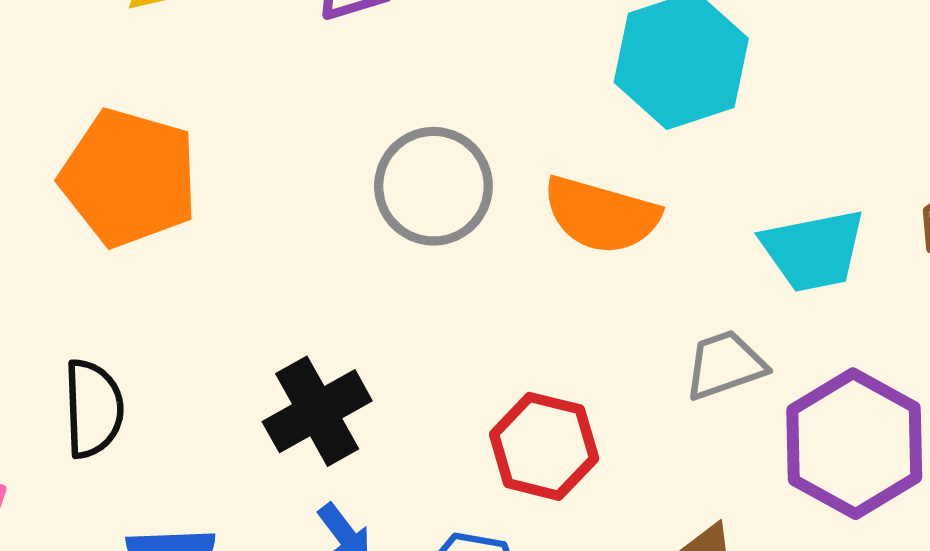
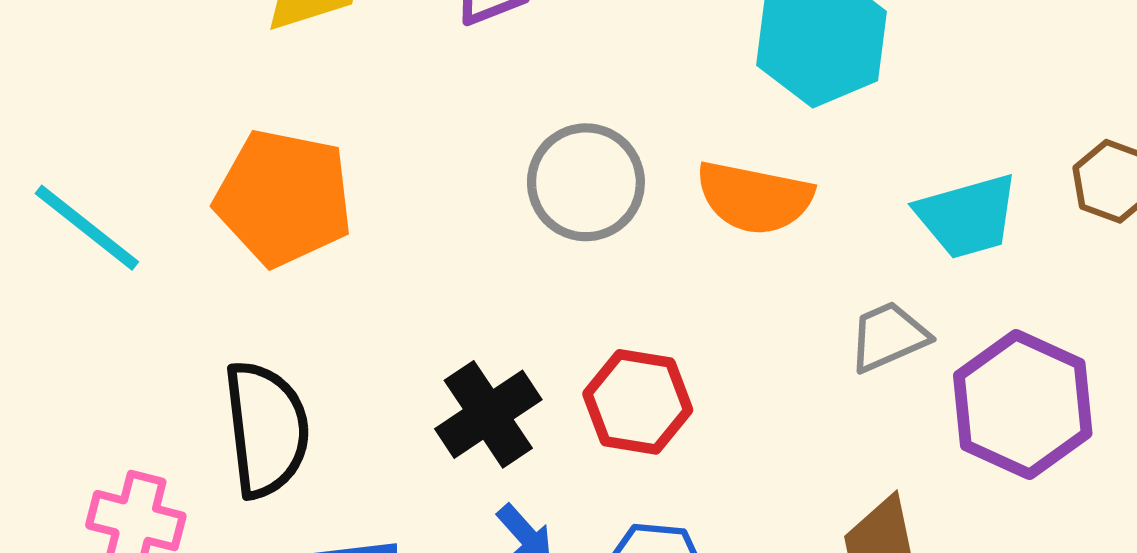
black semicircle: (93, 409) -> (266, 429), size x1.4
red hexagon: (544, 446) -> (638, 402), moved

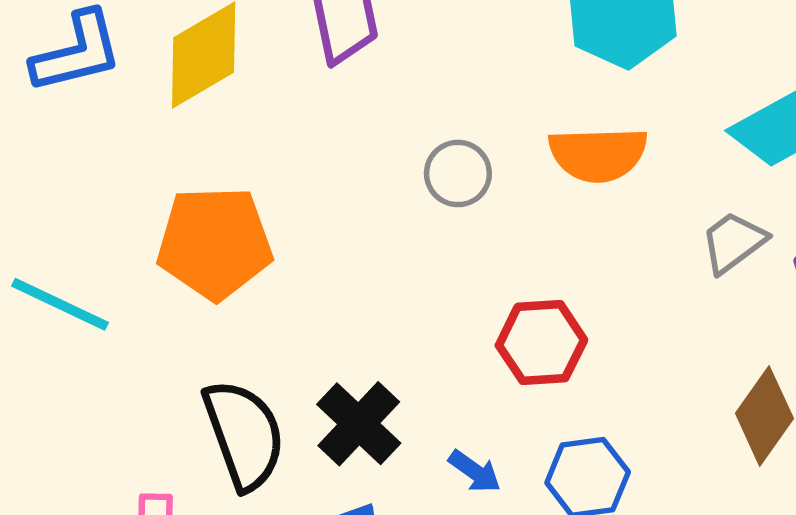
gray circle: (586, 182) -> (458, 174), size x0.7
black cross: (488, 414) -> (359, 424), moved

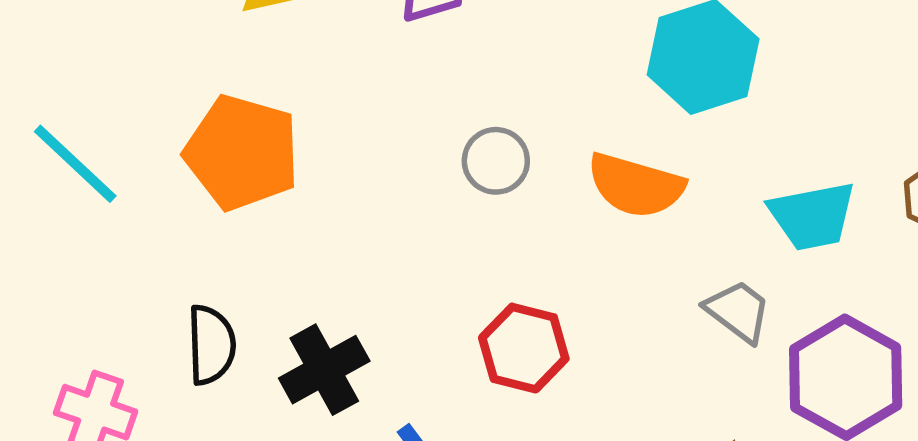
gray trapezoid: (733, 242) -> (738, 311), turned 56
black semicircle: (244, 435) -> (211, 345), size x0.7

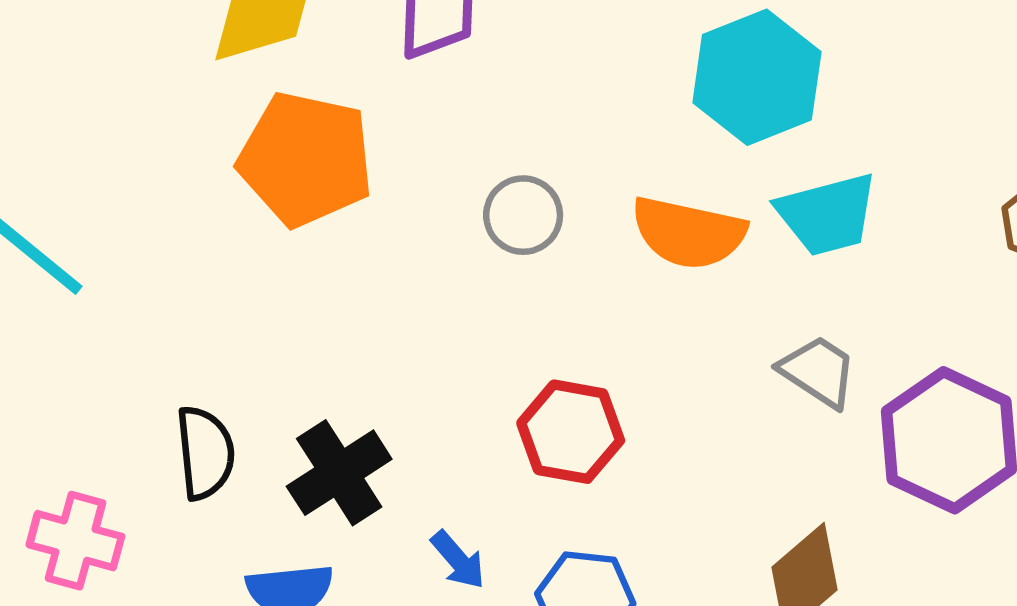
orange pentagon: (242, 152) -> (306, 159), moved
cyan trapezoid: (812, 216) -> (827, 214), moved

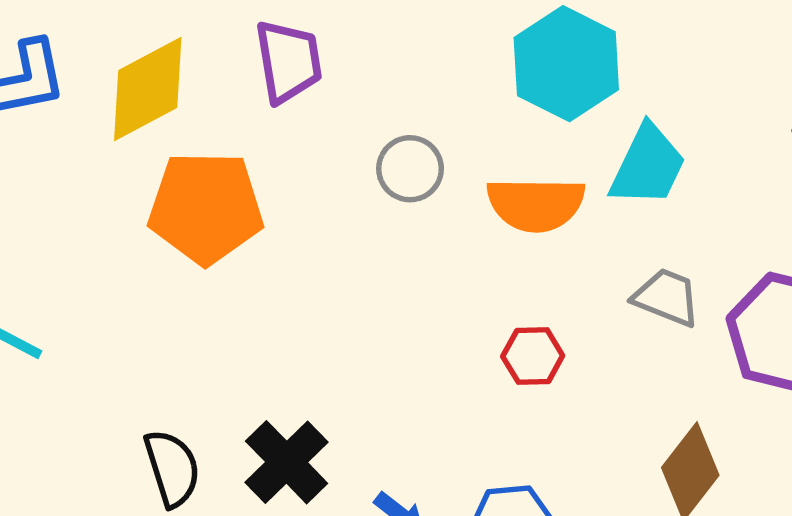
cyan trapezoid: (827, 214) -> (648, 166), turned -38
gray circle: (523, 215) -> (410, 169), moved
red hexagon: (571, 432) -> (533, 356), moved, size x0.7

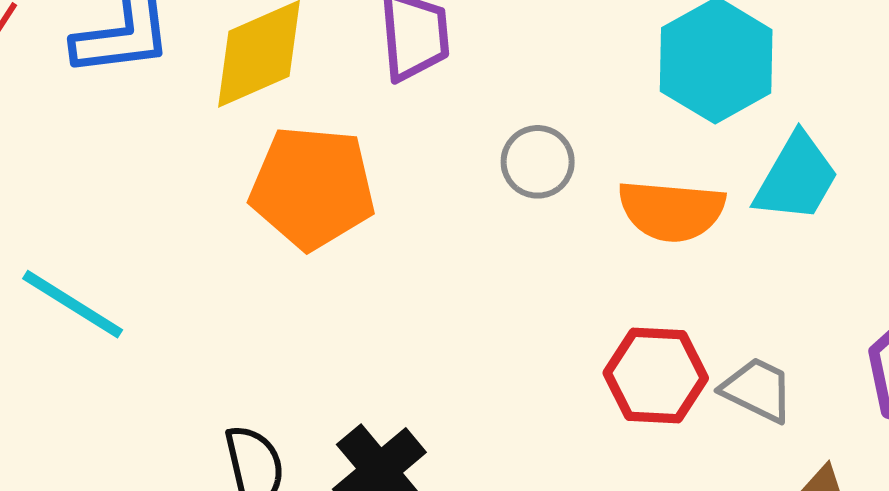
gray trapezoid: (667, 297) -> (757, 390), moved
red hexagon: (533, 356) -> (656, 375), size x1.5

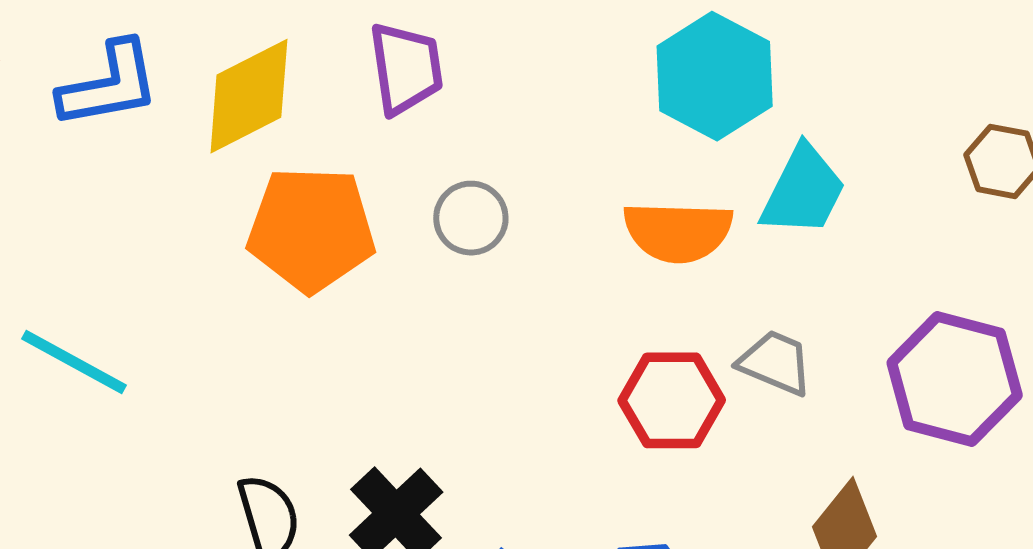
gray circle: (538, 162) -> (471, 218), moved
gray trapezoid: (757, 390) -> (775, 363), moved

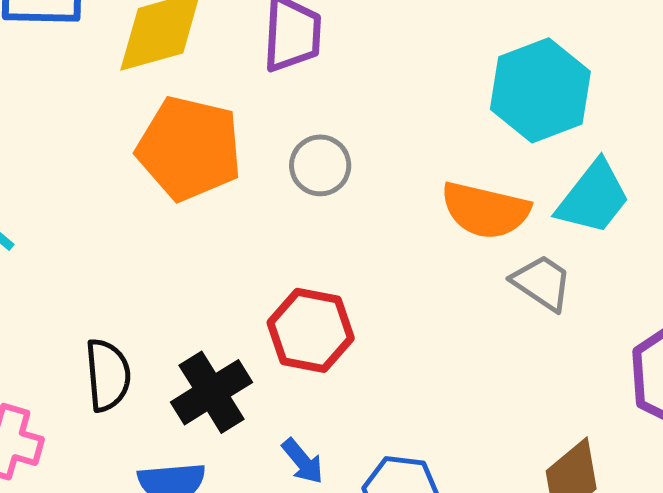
gray trapezoid: (775, 363) -> (542, 283), moved
red hexagon: (672, 400) -> (311, 330), moved

